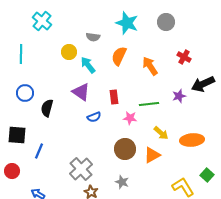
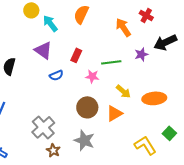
orange arrow: (150, 66) -> (123, 27), moved
red rectangle: (114, 97) -> (76, 55), turned 32
gray star: (122, 182) -> (84, 140), size x1.5

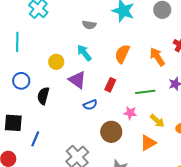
yellow circle: (31, 10) -> (56, 62), moved
orange semicircle: (81, 14) -> (122, 54), moved
pink star: (92, 76) -> (130, 113), moved
brown circle: (87, 107) -> (111, 132), moved

